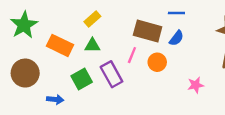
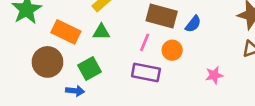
brown circle: (25, 73) -> (48, 62), moved
purple rectangle: (112, 74) -> (146, 72), moved, turned -50
blue arrow: (55, 99) -> (75, 91), moved

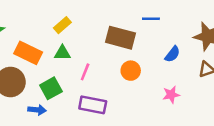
blue semicircle: (193, 24) -> (172, 54), moved
pink line: (145, 42) -> (85, 72), moved
purple rectangle: (146, 72) -> (93, 105), moved

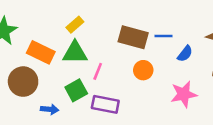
blue line: (151, 19) -> (163, 36), moved
green triangle: (62, 53) -> (75, 52), size x1.5
green square: (51, 88) -> (76, 90), moved
pink star: (171, 95) -> (184, 94), size x1.5

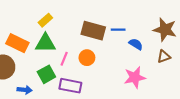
blue semicircle: (185, 54) -> (136, 44), turned -96
orange circle: (143, 70) -> (87, 58), moved

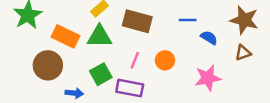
brown rectangle: (93, 31) -> (137, 21), moved
orange circle: (87, 58) -> (165, 60), moved
pink line: (64, 59) -> (135, 60), moved

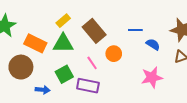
brown rectangle: (137, 21) -> (94, 31), turned 35
pink line: (135, 60) -> (92, 63), turned -56
orange circle: (165, 60) -> (114, 54), moved

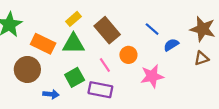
blue line: (135, 30) -> (152, 29), turned 40
blue semicircle: (153, 44) -> (171, 45), turned -64
pink star: (152, 77) -> (152, 76), moved

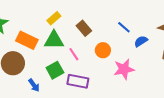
brown rectangle: (107, 30) -> (84, 28), size x0.7
pink line: (105, 65) -> (74, 54), moved
blue arrow: (51, 94) -> (34, 85), turned 48

